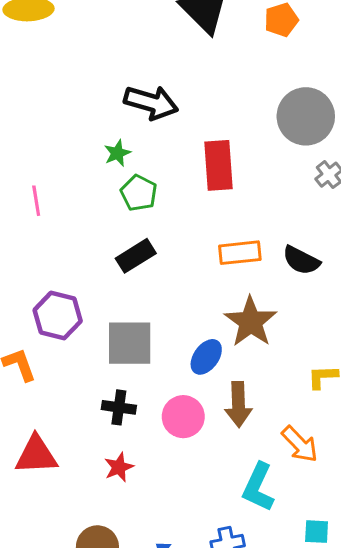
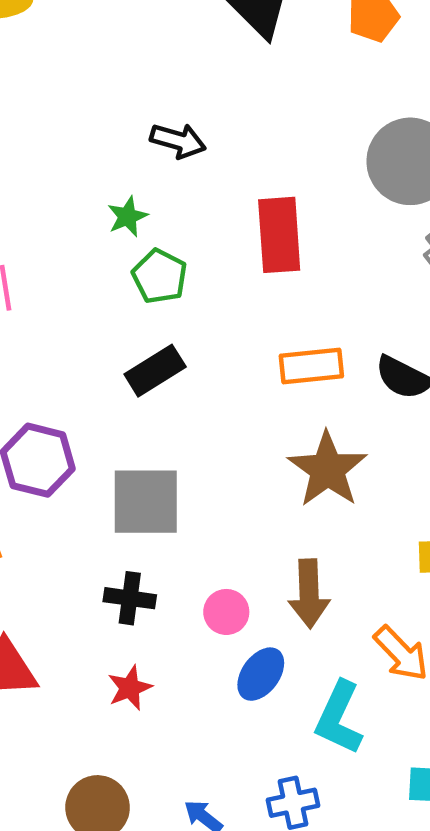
black arrow: (151, 103) -> (178, 141), size x0.7
blue ellipse: (206, 357) -> (261, 674), moved
pink circle: (183, 417) -> (226, 612), size x0.7

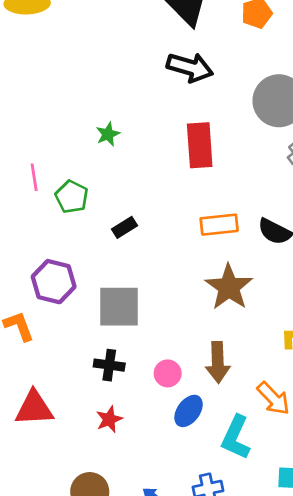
black arrow: (178, 141) -> (190, 67), moved, size x1.4
green pentagon: (160, 276) -> (72, 197), moved
black rectangle: (155, 371) -> (125, 227), size x0.7

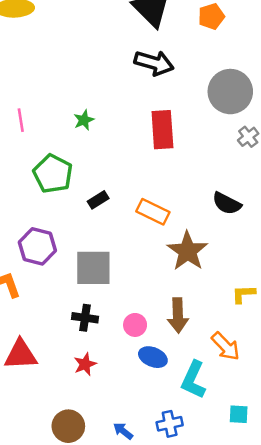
pink line: (34, 177) -> (21, 120), moved
green pentagon: (72, 197) -> (53, 174), size x1.4
orange rectangle: (219, 225) -> (153, 212), moved, turned 32
blue ellipse: (189, 411) -> (153, 357), turned 76

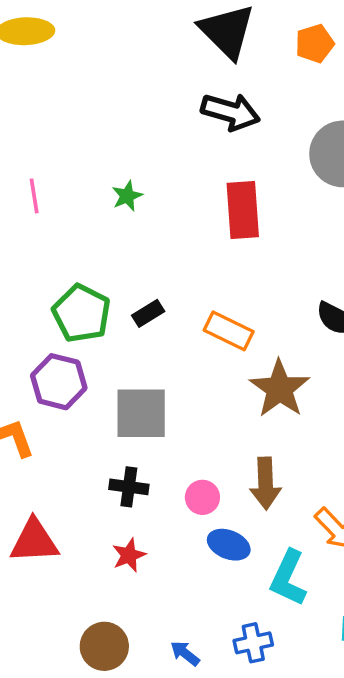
green pentagon: (53, 174) -> (82, 313), moved

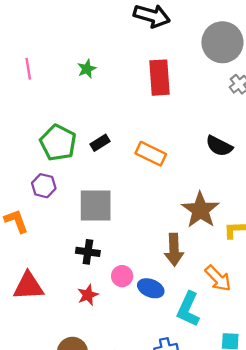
purple hexagon: (59, 382) -> (44, 186), size x0.7
brown star: (280, 389) -> (200, 210), moved
pink circle: (202, 497) -> (122, 276), moved

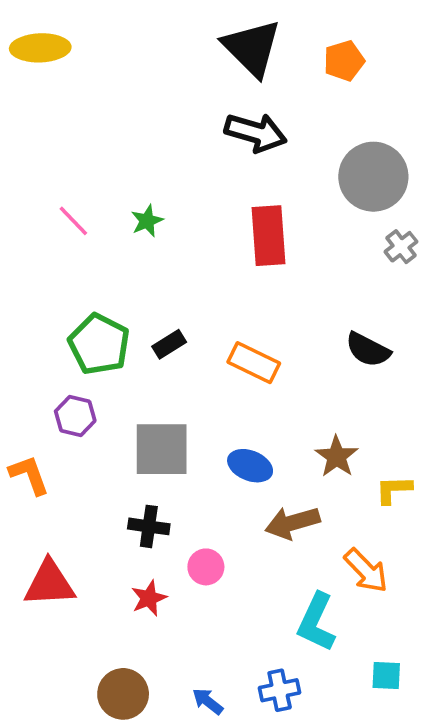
pink line: (28, 69) -> (73, 221), moved, turned -35
brown star: (200, 210) -> (337, 456), size x0.7
brown arrow: (174, 250) -> (292, 523), turned 76
blue ellipse: (151, 288) -> (250, 466), moved

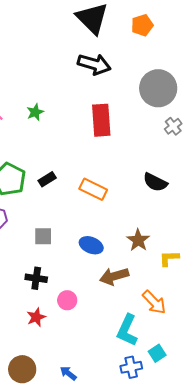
gray square: (162, 449) -> (43, 236), size x0.6
cyan square: (386, 676) -> (157, 353), moved, turned -36
blue cross: (280, 690) -> (131, 367), moved

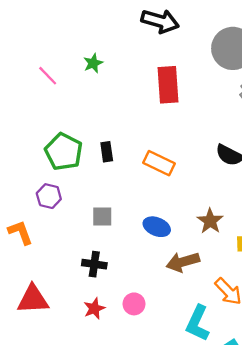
green star: (35, 112) -> (93, 63), moved
black rectangle: (47, 179) -> (107, 152), turned -66
pink circle: (67, 300) -> (134, 304), moved

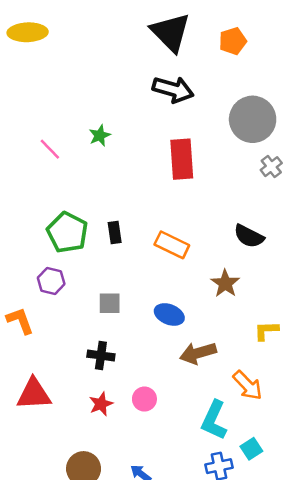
brown star: (210, 221) -> (225, 283), moved

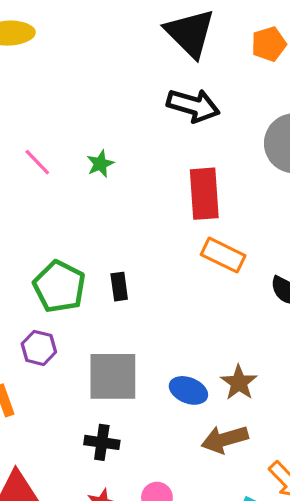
pink line: (50, 149) -> (37, 162), moved
orange rectangle: (172, 245) -> (223, 255), moved
brown star: (225, 283) -> (239, 383), moved
gray square: (110, 303) -> (113, 376), size x1.8

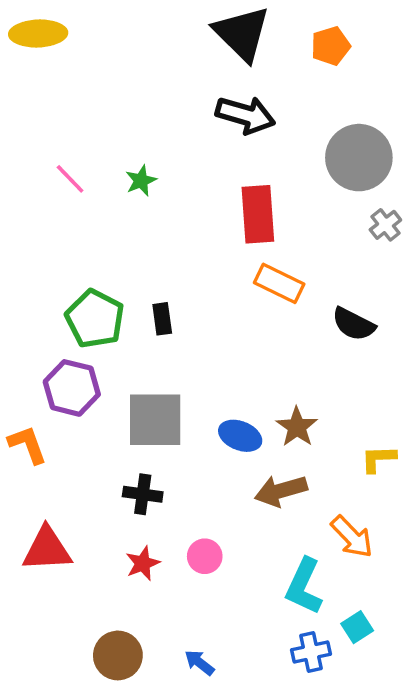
purple hexagon: (39, 348) -> (72, 388), size x1.4

